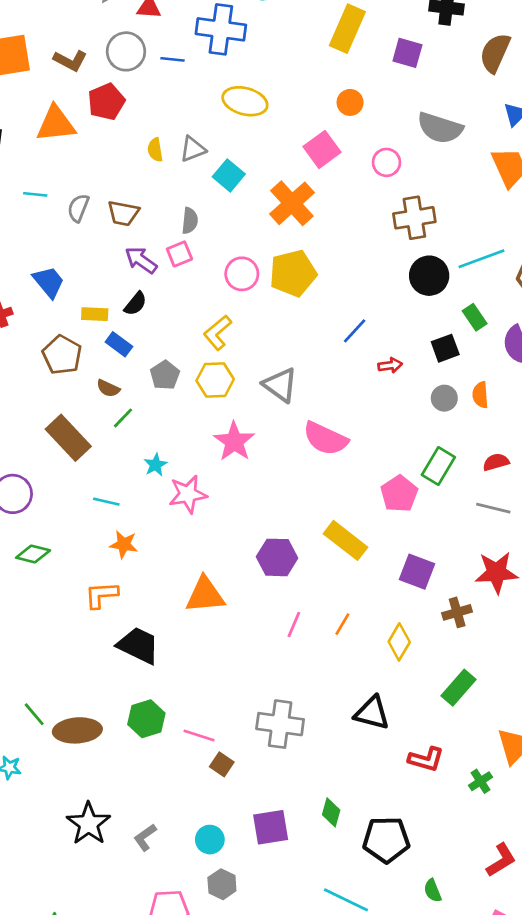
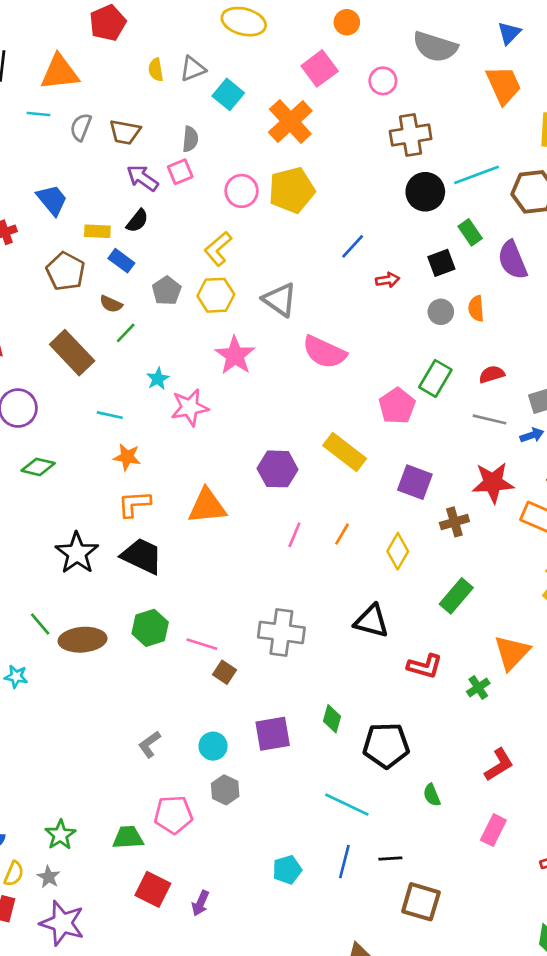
orange triangle: (56, 124) -> (60, 72), moved
orange L-shape: (101, 595) -> (134, 504), moved
black star: (89, 824) -> (77, 553), moved

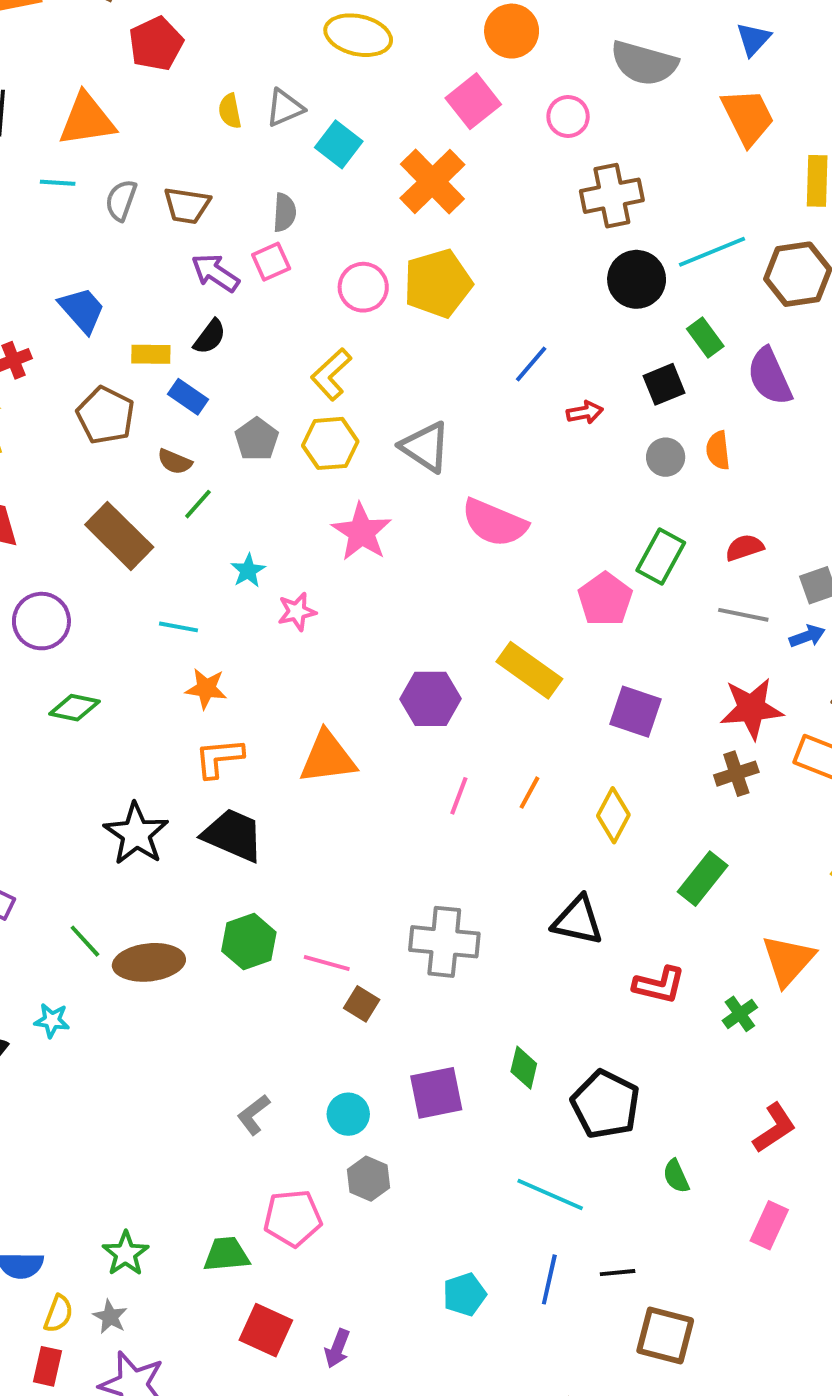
orange circle: (347, 22) -> (512, 31), size x1.4
pink star: (190, 407) -> (297, 612), size x0.7
brown cross: (454, 522) -> (736, 774), moved
black pentagon: (386, 745) -> (606, 1104), turned 30

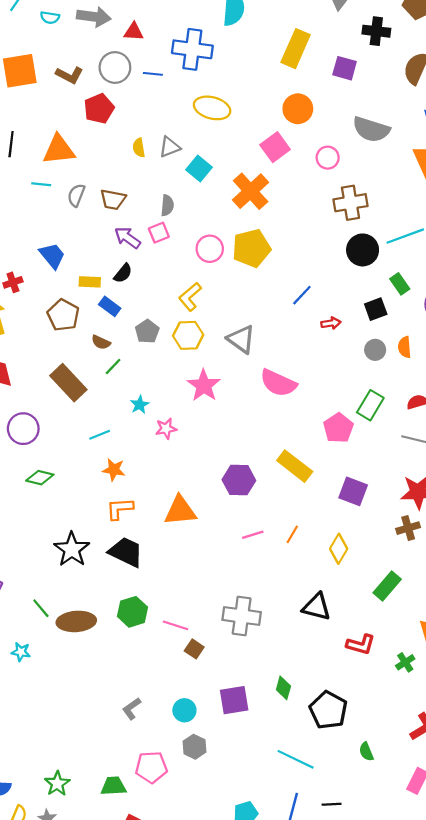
cyan line: (178, 627) -> (100, 435), turned -35
pink line: (459, 796) -> (253, 535), turned 50

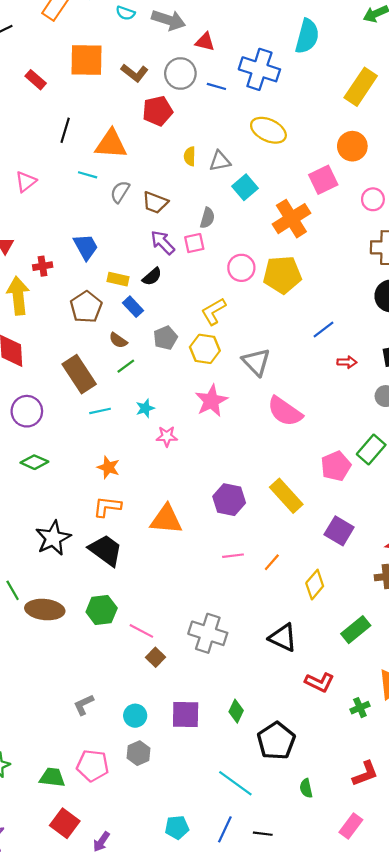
cyan line: (100, 435) -> (100, 411), moved

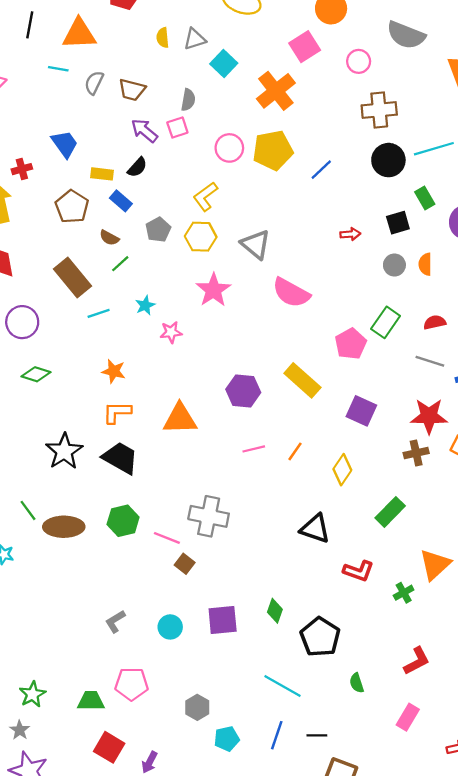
blue line: (323, 330) -> (321, 170), moved
gray cross: (208, 633) -> (209, 516), moved
gray hexagon: (139, 753) -> (197, 707), moved

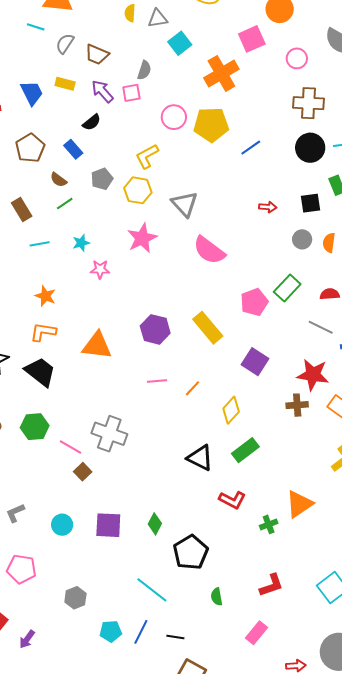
yellow rectangle: (102, 174) -> (65, 84), moved
brown rectangle: (73, 277) -> (22, 209), size x0.7
green rectangle: (390, 512) -> (245, 450), moved
cyan pentagon: (227, 739) -> (111, 631), moved

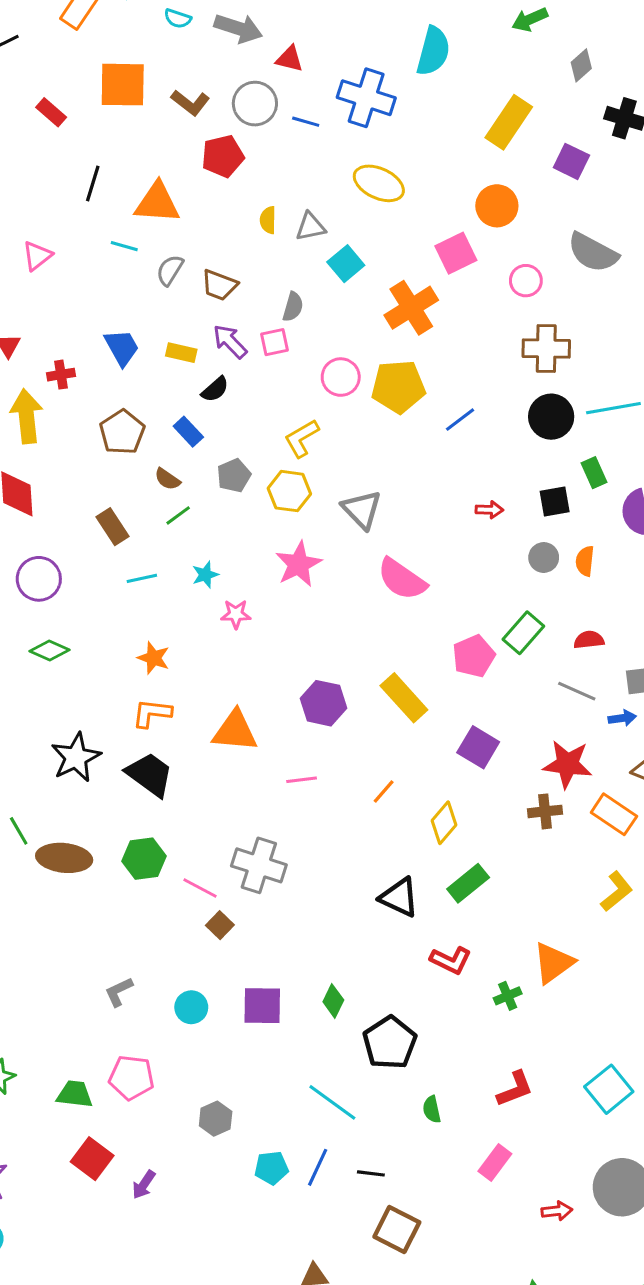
yellow rectangle: (65, 84) -> (181, 353), moved
pink line: (157, 381) -> (302, 780), moved

